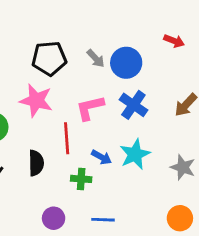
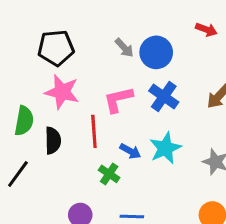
black pentagon: (49, 58) -> (56, 48), moved
black semicircle: (36, 163) -> (53, 141), moved
green cross: (81, 179) -> (109, 174), turned 30

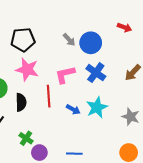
green cross: (109, 174) -> (26, 138), moved

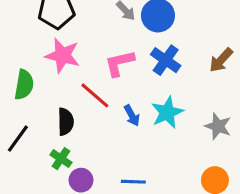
red line: (49, 96) -> (95, 95), turned -45
black semicircle: (21, 102) -> (66, 122), moved
blue arrow: (73, 109) -> (132, 115), turned 32

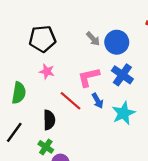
pink star: (63, 55) -> (47, 71), size x0.6
blue arrow: (132, 115) -> (98, 101), moved

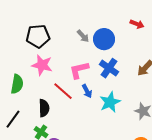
pink star: (47, 71) -> (42, 65), size x1.5

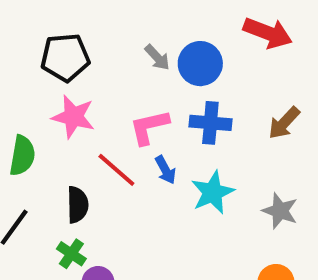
red arrow: (137, 24) -> (268, 33), size x1.6
blue cross: (109, 68) -> (210, 123), turned -30

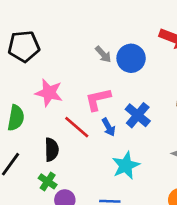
black pentagon: (65, 57) -> (24, 46), moved
blue cross: (210, 123) -> (138, 115), moved, turned 35
cyan star: (213, 192) -> (126, 166), moved

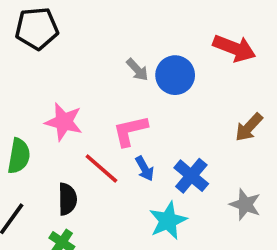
black pentagon: (24, 46) -> (37, 28), moved
blue cross: (138, 115) -> (191, 176), moved

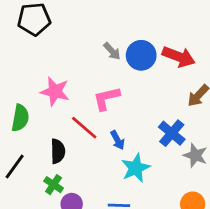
red arrow: (234, 48) -> (179, 57), moved
blue arrow: (145, 169) -> (118, 140), moved
blue cross: (191, 176) -> (172, 133), moved

